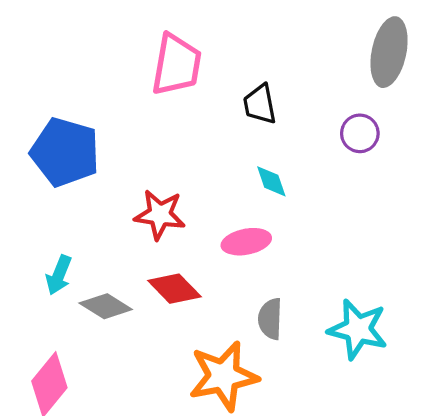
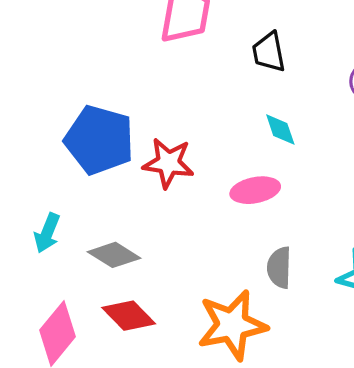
blue pentagon: (65, 152) -> (99, 140), moved
cyan arrow: (59, 275) -> (47, 233), moved
red diamond: (174, 289) -> (129, 316), moved

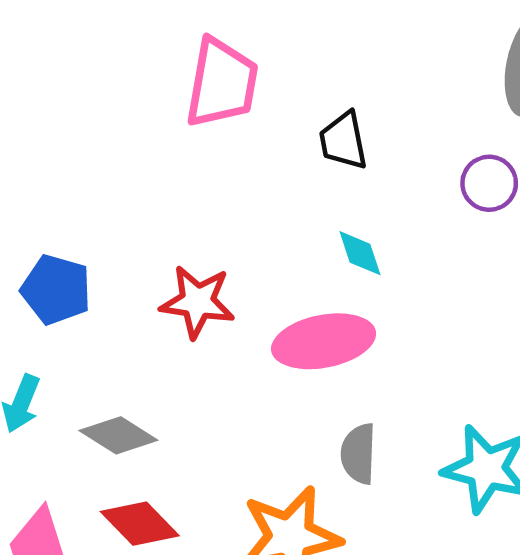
blue pentagon: (99, 140) -> (56, 290), moved, size x0.7
pink ellipse: (255, 190) -> (324, 341), size x1.4

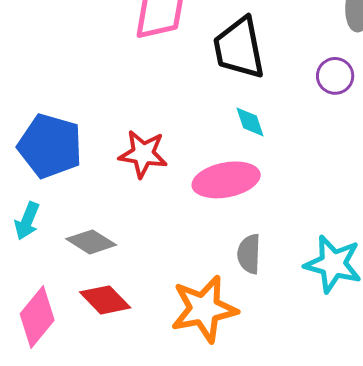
black trapezoid: (343, 141) -> (239, 48), size x1.6
blue pentagon: (56, 290) -> (50, 146), size x1.4

